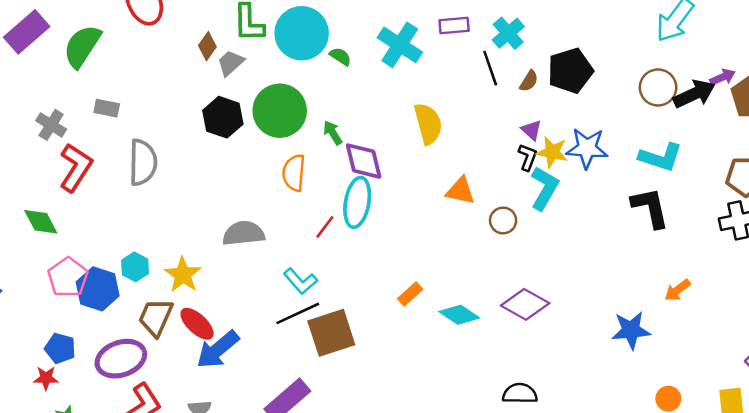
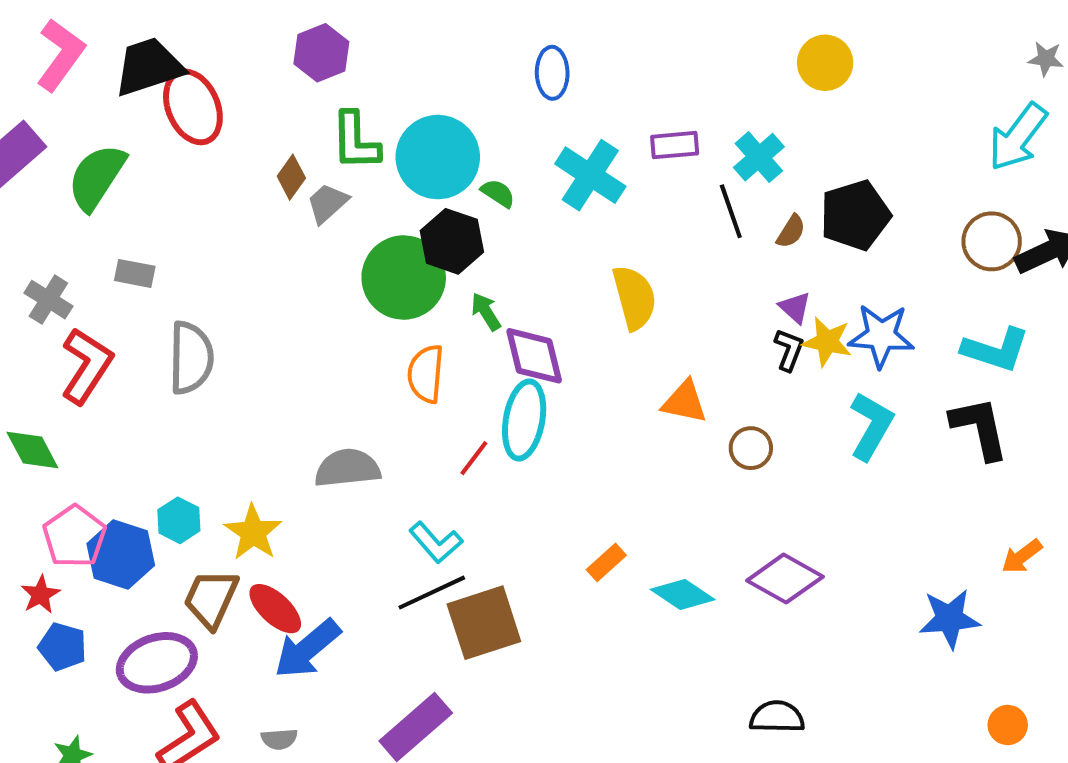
black hexagon: (223, 117) -> (452, 241), moved
cyan L-shape: (544, 188) -> (871, 426), moved
red star: (46, 378) -> (40, 595), moved, turned -30

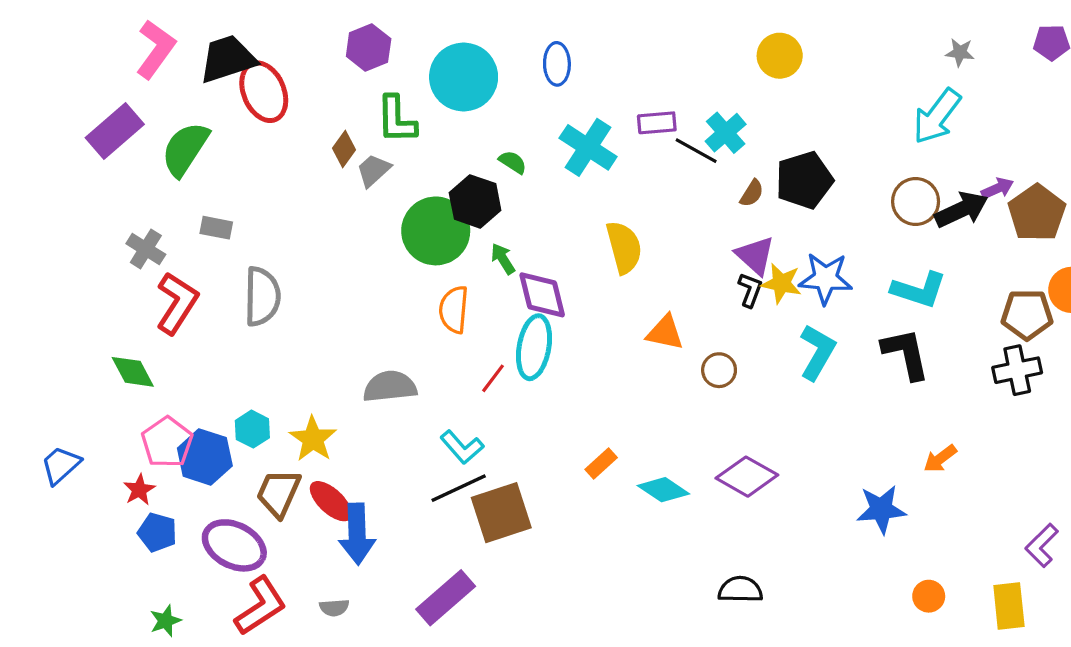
cyan circle: (438, 157) -> (464, 77), moved
black line: (731, 211) -> (696, 151), moved, turned -42
purple triangle: (795, 308) -> (755, 255), size x1.5
blue arrow: (307, 649) -> (357, 534), turned -52
purple ellipse: (157, 663) -> (234, 545), turned 46

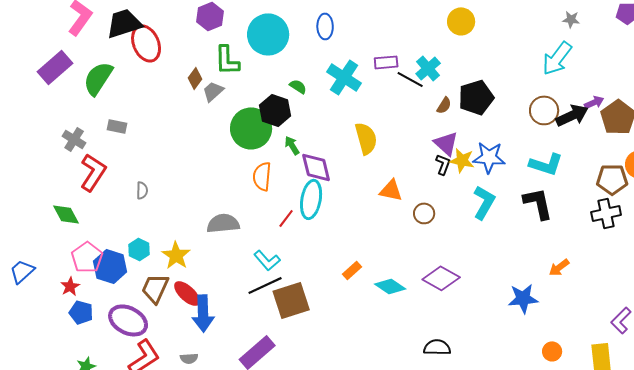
gray semicircle: (262, 296) -> (142, 190), moved, size x0.5

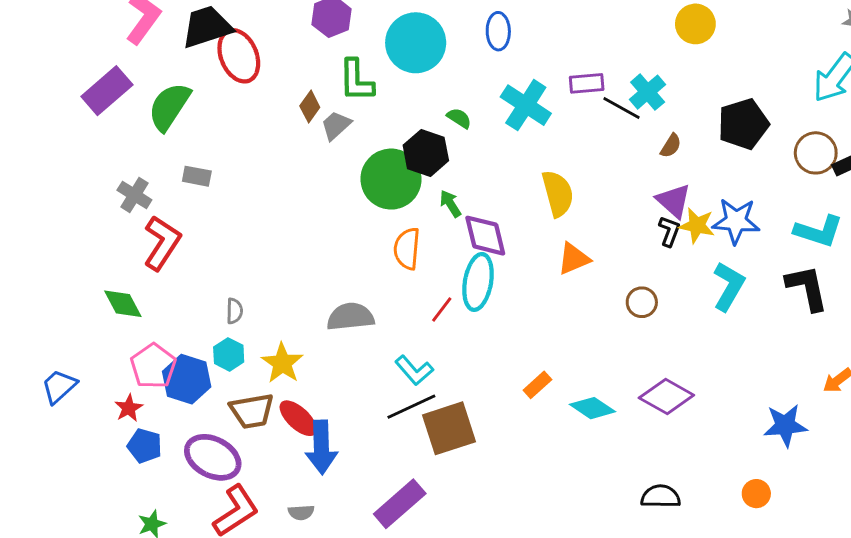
black pentagon: (476, 97) -> (743, 124), moved
gray semicircle: (142, 190) -> (234, 311), moved
orange triangle: (391, 190) -> (574, 259), moved, turned -35
brown trapezoid: (155, 288) -> (252, 411), turned -124
orange circle: (552, 351) -> (756, 494), moved

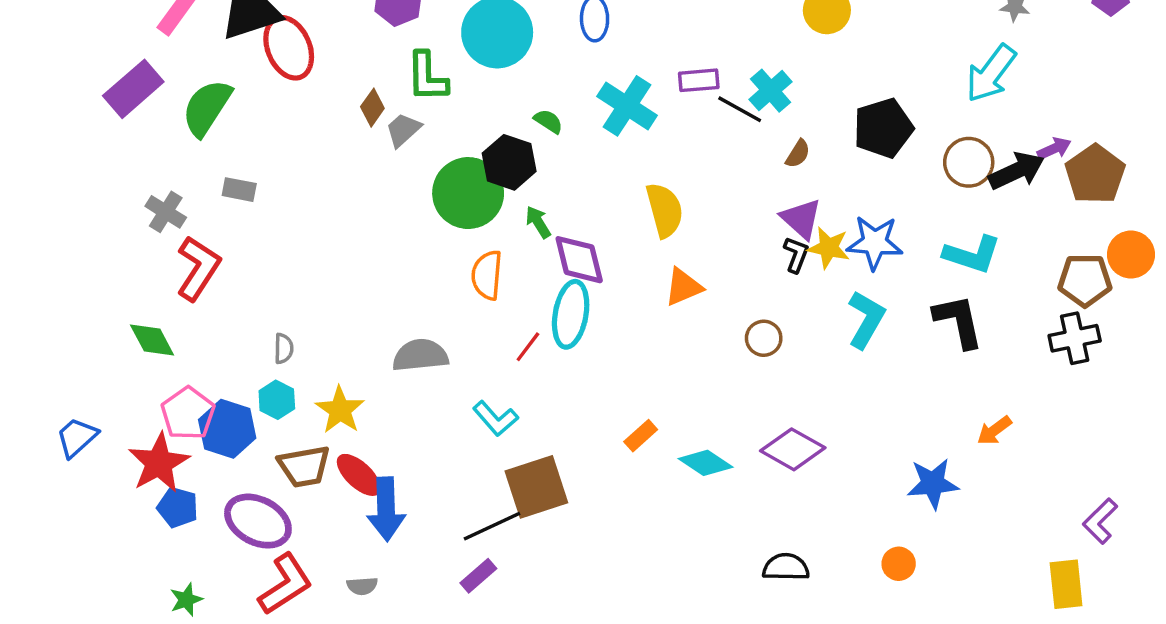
black line: (411, 407) -> (492, 526), moved
red star: (129, 408) -> (159, 463), size x1.8
purple rectangle: (400, 504) -> (478, 576), size x0.6

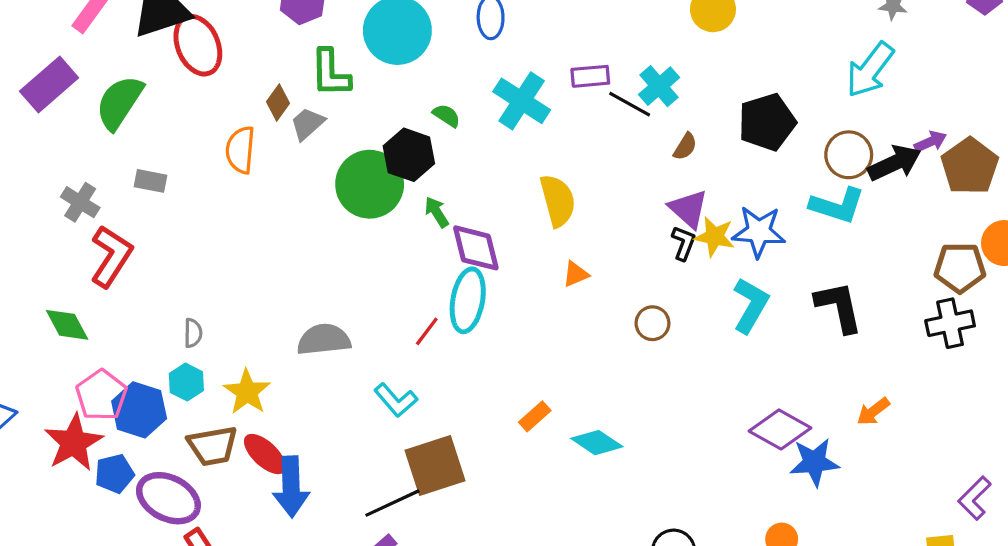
cyan L-shape: (972, 255) -> (837, 205), moved
orange semicircle: (487, 275) -> (240, 150), moved
orange triangle: (683, 287) -> (576, 274), size x0.7
purple diamond: (793, 449) -> (780, 429), moved
blue pentagon: (178, 507) -> (114, 474), moved, turned -30

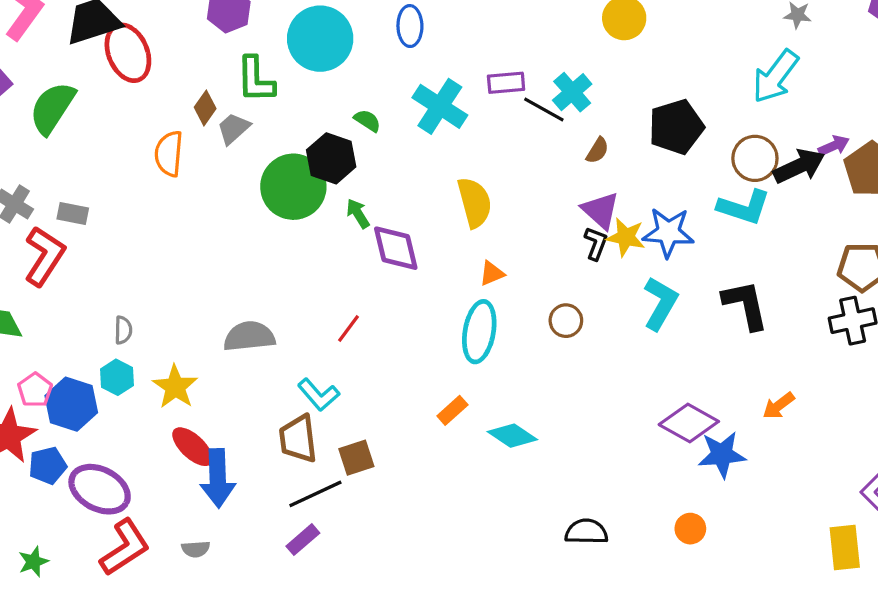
gray rectangle: (150, 181) -> (73, 213), moved
cyan ellipse: (468, 300) -> (479, 332), moved
pink pentagon: (101, 395) -> (35, 390), size x0.7
brown trapezoid: (213, 446) -> (298, 439), moved, turned 93
brown square: (435, 465) -> (356, 458), size x0.6

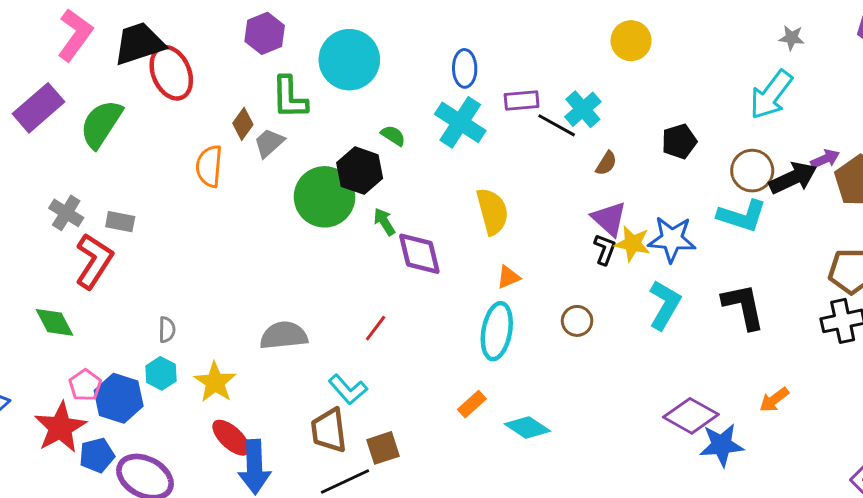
blue ellipse: (410, 26) -> (465, 68), moved
black pentagon: (676, 127) -> (679, 141), size x0.7

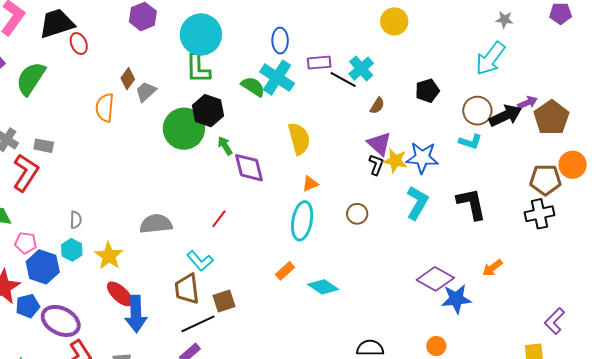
red ellipse: (171, 73) -> (79, 44), size x0.6
green L-shape: (289, 98) -> (198, 69), moved
green semicircle: (393, 136) -> (253, 87), moved, size x1.4
cyan L-shape: (742, 216) -> (470, 142), size x0.7
pink pentagon: (85, 385) -> (26, 243), moved, turned -30

